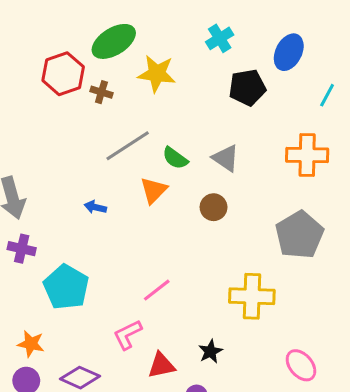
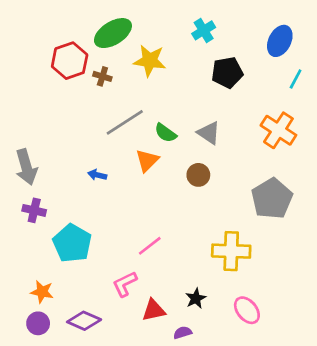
blue ellipse: (289, 52) -> (280, 41), moved
orange cross: (307, 155) -> (278, 130), turned 32
pink ellipse: (301, 365) -> (247, 310), moved

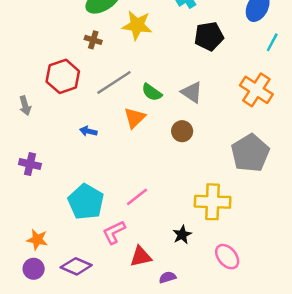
red hexagon: (70, 61) -> (63, 76), moved
gray arrow: (26, 167) -> (25, 106), moved, size x0.6
cyan pentagon: (72, 243) -> (86, 202), moved
black star: (196, 298) -> (182, 235), moved

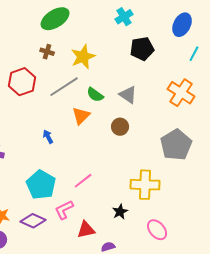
yellow star: (137, 25) -> (83, 57), moved, turned -30
blue arrow: (88, 131) -> (48, 137), moved, turned 48
purple diamond: (76, 266) -> (33, 221), moved

